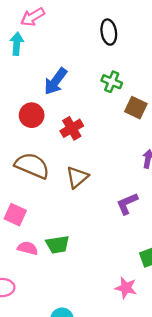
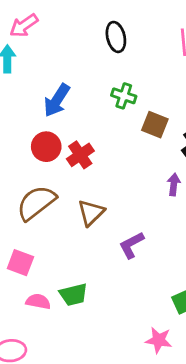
red circle: (32, 115) -> (46, 147), moved
brown semicircle: (32, 166) -> (36, 203), turned -56
purple L-shape: (127, 204) -> (131, 245), moved

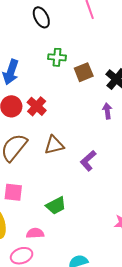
brown square: (155, 125) -> (84, 72), turned -30
brown triangle: (91, 213) -> (54, 145), turned 45
pink semicircle: (38, 301) -> (35, 233), moved

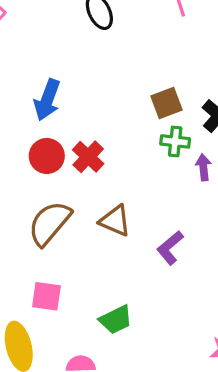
green cross: (57, 57) -> (175, 141), moved
brown triangle: (54, 145) -> (115, 221), turned 35

